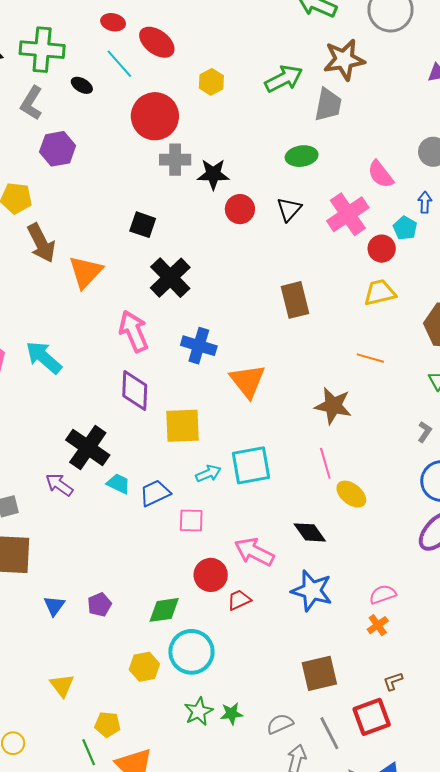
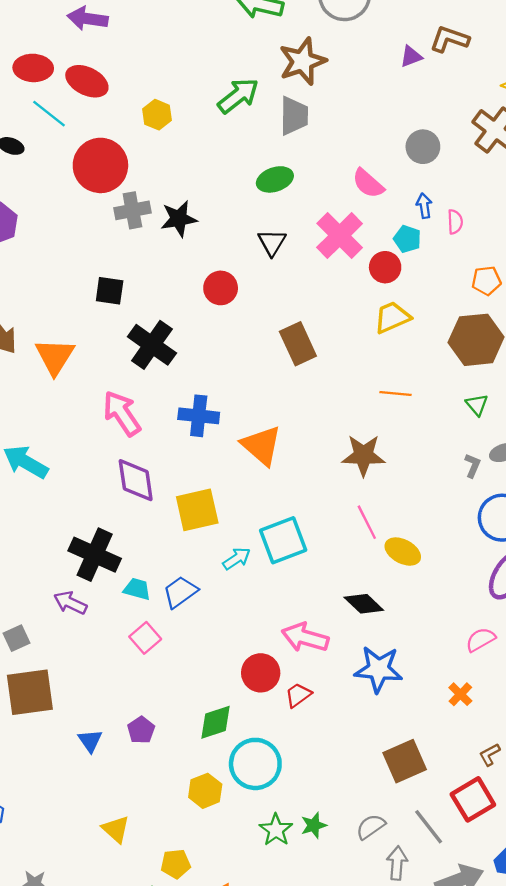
red ellipse: (113, 22) -> (33, 68), size x1.4
red circle: (240, 209) -> (221, 288), moved
pink square: (191, 521) -> (145, 638), moved, turned -32
pink semicircle: (383, 594) -> (481, 640), moved

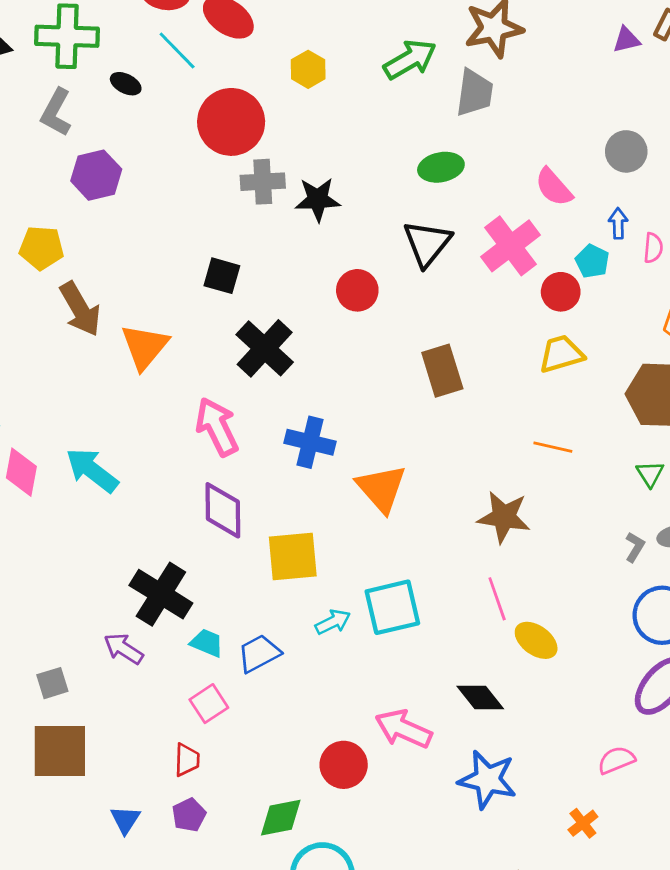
black triangle: (272, 242) -> (427, 243), size x1.4
red trapezoid: (298, 695) -> (187, 760), moved, turned 120

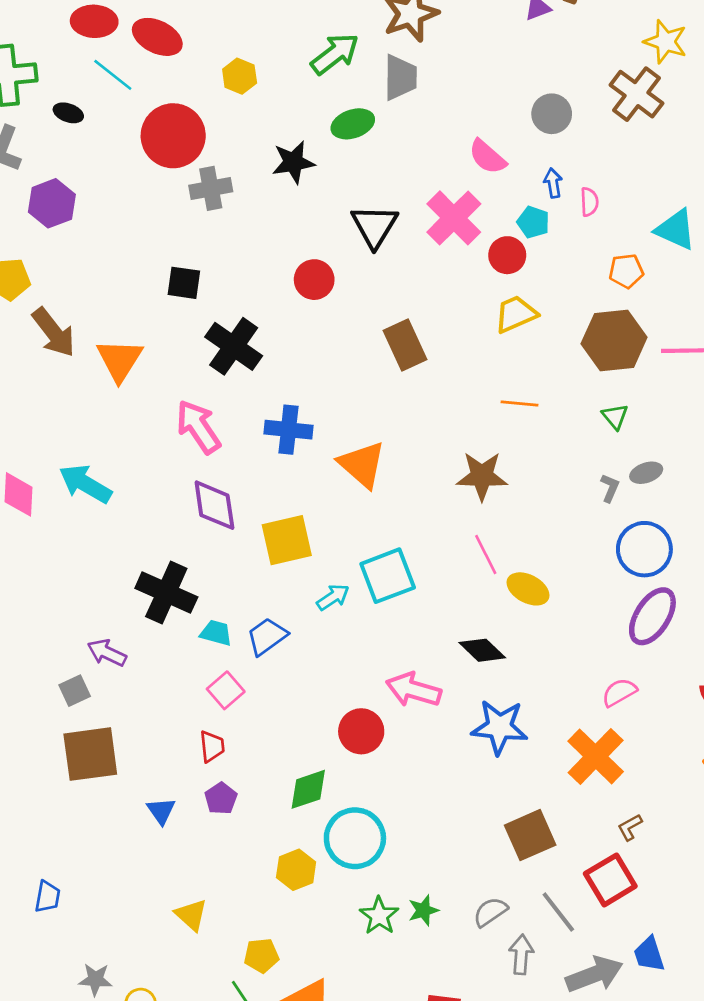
green ellipse: (441, 167) -> (353, 124), moved
black star: (318, 199) -> (293, 162), moved
purple arrow: (123, 649) -> (107, 653), moved
orange cross: (583, 823) -> (596, 756), size x2.0

